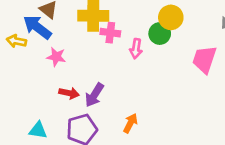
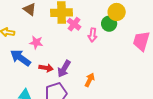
blue arrow: (37, 27) -> (21, 58), moved
pink cross: (110, 33) -> (74, 24), turned 32
orange arrow: (130, 123) -> (90, 80), moved

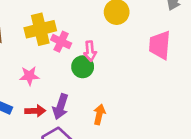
green circle: (109, 24) -> (83, 67), moved
pink star: (36, 43) -> (29, 76), moved

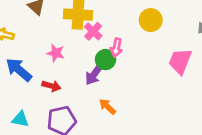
purple arrow: (61, 107) -> (94, 74), moved
orange arrow: (99, 114) -> (107, 106), turned -78

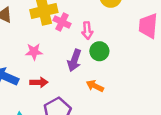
green circle: (106, 60) -> (99, 51), moved

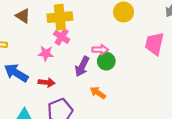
pink cross: (62, 22) -> (62, 37), moved
pink arrow: (87, 31) -> (100, 50), moved, turned -91

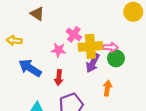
yellow cross: (60, 17) -> (90, 46), moved
red arrow: (47, 82) -> (59, 78), turned 88
orange arrow: (98, 93) -> (107, 88), turned 64

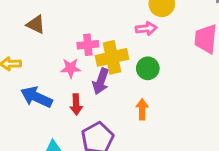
pink cross: (74, 34) -> (88, 45), turned -32
pink arrow: (110, 47) -> (146, 28), moved
purple arrow: (93, 63) -> (101, 81), moved

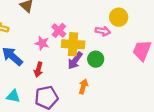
pink cross: (88, 45) -> (59, 30), turned 32
purple arrow: (101, 81) -> (75, 61), moved

